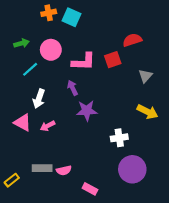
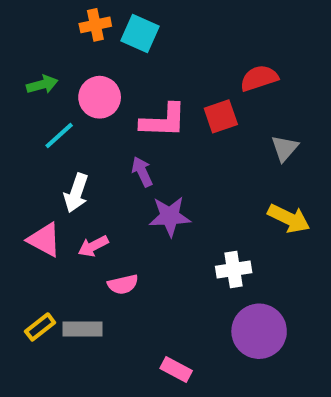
pink semicircle: (64, 170) -> (123, 284), moved
yellow rectangle: (12, 180) -> (40, 327), moved

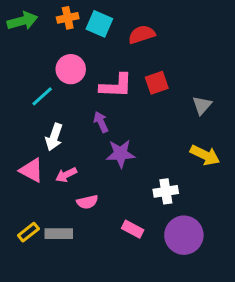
red semicircle: (259, 78) -> (142, 34), moved
green arrow: (42, 84) -> (22, 21), moved, size x1.4
pink rectangle: (176, 369) -> (133, 229), moved

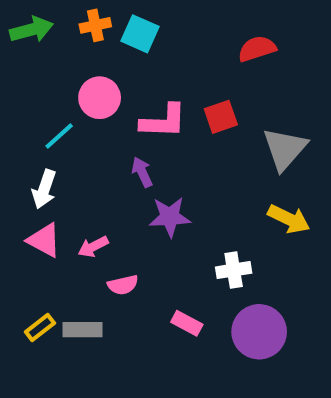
red semicircle: (142, 34) -> (257, 49), moved
gray triangle: (202, 105) -> (285, 149), size x1.6
white arrow: (54, 137) -> (44, 189), moved

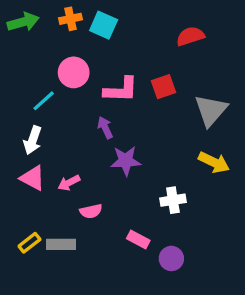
purple circle: (259, 332) -> (171, 258), moved, size x0.6

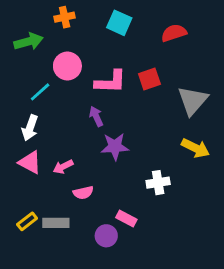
green arrow: (23, 22) -> (29, 42), moved
cyan square: (104, 25) -> (119, 23), moved
purple circle: (171, 258) -> (106, 236), moved

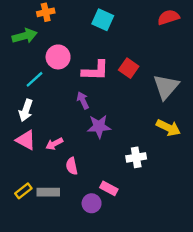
orange cross: (65, 17) -> (46, 12), moved
red semicircle: (174, 33) -> (168, 17), moved
red square: (149, 79) -> (129, 68), turned -36
pink semicircle: (83, 193) -> (72, 166), turned 91

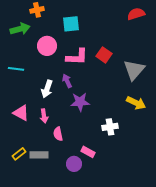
cyan square: (103, 20) -> (71, 24), moved, turned -30
cyan line: (35, 79) -> (16, 69), moved, turned 49
white arrow: (26, 110) -> (47, 89), moved
pink arrow: (54, 144) -> (44, 116), turned -72

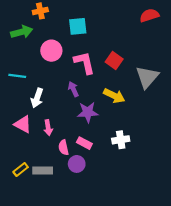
pink L-shape: (77, 57) -> (84, 63), turned -105
white arrow: (47, 89) -> (37, 98), moved
yellow arrow: (136, 103) -> (114, 96), moved
pink rectangle: (88, 152) -> (84, 143), moved
purple circle: (74, 164) -> (77, 164), moved

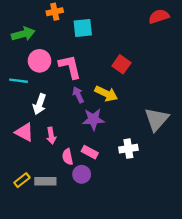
orange cross: (40, 11) -> (55, 12), moved
pink circle: (51, 51) -> (40, 61), moved
pink L-shape: (84, 63) -> (70, 67), moved
gray triangle: (147, 77) -> (157, 119), moved
yellow arrow: (114, 96) -> (106, 94), moved

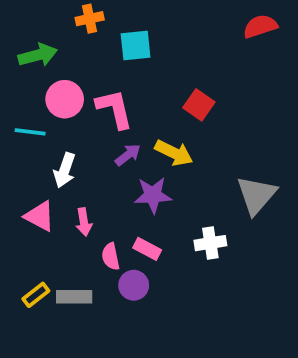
purple arrow: (78, 95) -> (128, 155), turned 77

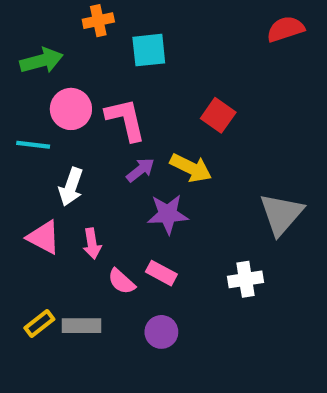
white cross: (210, 243) -> (246, 279), moved
pink semicircle: (111, 256) -> (121, 281), turned -36
purple circle: (134, 285) -> (161, 332), moved

